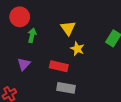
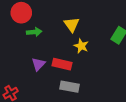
green arrow: (32, 35) -> (34, 32), turned 72
purple triangle: (24, 64) -> (38, 64), moved

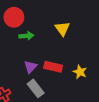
yellow star: (81, 46) -> (80, 72), moved
gray rectangle: (69, 87) -> (36, 88), moved, turned 42

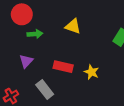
yellow triangle: (62, 29) -> (73, 26), turned -35
purple triangle: (30, 67) -> (26, 61), moved

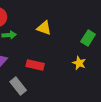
yellow star: (91, 72) -> (79, 63), moved

